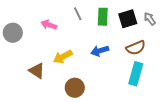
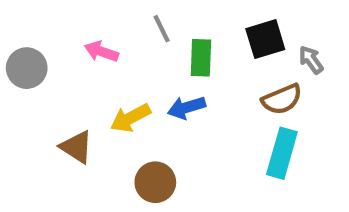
green rectangle: (103, 17) -> (201, 58), moved
gray arrow: (150, 19) -> (311, 60), moved
blue arrow: (100, 51) -> (186, 108), moved

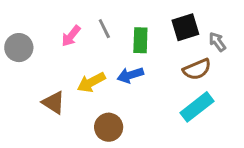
gray line: (162, 29) -> (104, 29), moved
pink arrow: (101, 51) -> (71, 36), turned -70
cyan rectangle: (282, 153) -> (197, 107), turned 36

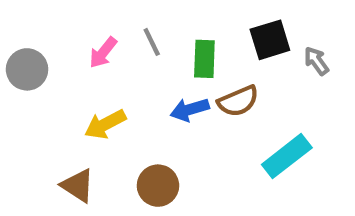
brown semicircle: (197, 69) -> (238, 101), moved
yellow arrow: (91, 82) -> (105, 124), moved
brown triangle: (54, 103) -> (78, 186), moved

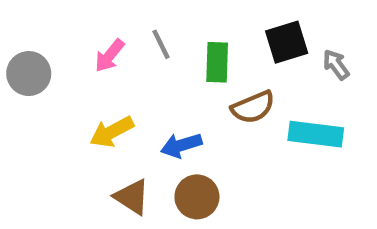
blue arrow: (190, 110) -> (181, 145), moved
cyan rectangle: (287, 156) -> (316, 134), moved, turned 45
brown triangle: (78, 186) -> (132, 197), moved
brown circle: (158, 186) -> (197, 197), moved

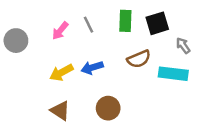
green rectangle: (217, 62) -> (125, 21), moved
gray arrow: (336, 65) -> (183, 45), moved
blue arrow: (181, 145) -> (92, 68), moved
brown triangle: (132, 197) -> (60, 111), moved

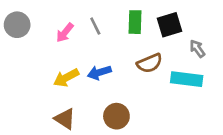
gray circle: (16, 41) -> (17, 25), moved

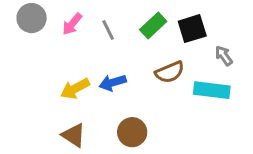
green rectangle: (135, 22) -> (153, 26), turned 45
gray circle: (17, 25) -> (32, 18), moved
pink arrow: (65, 33) -> (72, 24), moved

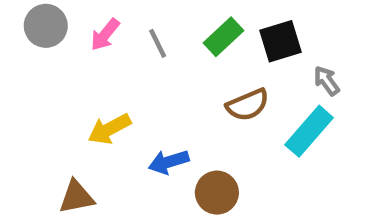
blue arrow: (113, 83) -> (169, 162), moved
cyan rectangle: (212, 90) -> (309, 131), turned -56
brown circle: (132, 132) -> (217, 193), moved
brown triangle: (74, 135) -> (76, 197), moved, turned -44

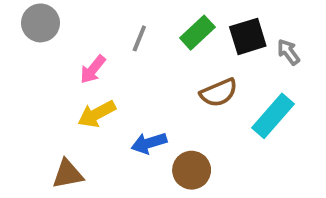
pink arrow: (105, 35) -> (93, 69), moved
gray line: (158, 43) -> (139, 38), turned 48
gray arrow: (327, 81) -> (288, 52), moved

